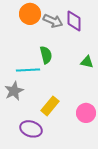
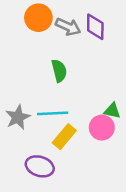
green triangle: (87, 62) -> (112, 111), moved
cyan line: (28, 70) -> (53, 113), moved
pink circle: (86, 113) -> (102, 128), moved

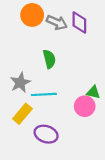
gray star: (18, 117) -> (20, 83), moved
yellow rectangle: (64, 137) -> (22, 114), moved
purple ellipse: (40, 166) -> (46, 134), moved

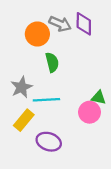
orange circle: (32, 15) -> (37, 34), moved

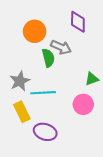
gray arrow: (60, 24) -> (61, 47), moved
green triangle: (99, 97) -> (92, 79), moved, turned -32
yellow rectangle: (24, 120) -> (22, 112), turned -66

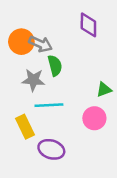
orange circle: (35, 31) -> (21, 42), moved
gray arrow: (61, 47) -> (41, 44), moved
gray star: (20, 81) -> (33, 80), moved, turned 30

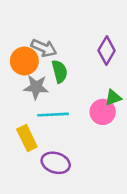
purple diamond: (88, 25) -> (107, 51), moved, turned 30
orange circle: (21, 42) -> (24, 61), moved
pink circle: (94, 118) -> (103, 112), moved

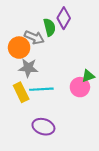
purple diamond: (107, 51) -> (64, 18), moved
green semicircle: (60, 71) -> (50, 27), moved
yellow rectangle: (27, 138) -> (21, 92), moved

